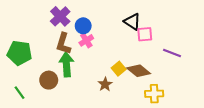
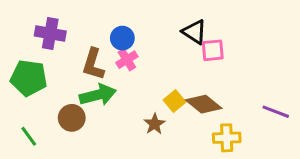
purple cross: (60, 16) -> (50, 33), moved, turned -36
purple line: (172, 53) -> (276, 112), moved
green arrow: (66, 64) -> (98, 95), turned 80

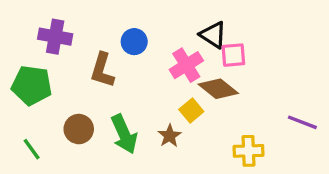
pink cross: (127, 60) -> (186, 65), moved, size x1.4
green arrow: (98, 95) -> (124, 134), moved, turned 80
brown diamond: (204, 104) -> (218, 89), moved

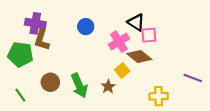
brown L-shape: (102, 70) -> (42, 39), moved

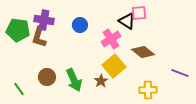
purple cross: (35, 23) -> (44, 20), moved
pink square: (149, 35) -> (139, 13), moved
green pentagon: (20, 54) -> (18, 30), moved
brown diamond: (139, 57) -> (143, 52), moved
yellow square: (122, 70) -> (114, 66), size x1.6

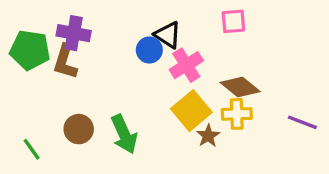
black triangle: (127, 21) -> (168, 35), moved
blue circle: (80, 25) -> (149, 50), moved
brown star: (101, 81) -> (208, 136), moved
yellow cross: (148, 90) -> (237, 114), moved

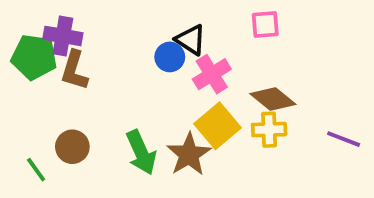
purple cross: (74, 33) -> (63, 36), moved
brown circle: (79, 129) -> (72, 147), moved
brown star: (208, 136) -> (189, 154), moved, size x1.6

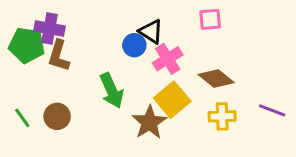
yellow cross: (269, 130) -> (222, 116), moved
green arrow: (141, 152) -> (112, 91), moved
green line: (36, 170) -> (22, 118), moved

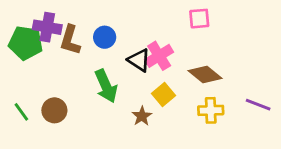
black triangle: (151, 32) -> (139, 60), moved
blue circle: (134, 45) -> (105, 37), moved
brown L-shape: (59, 56) -> (70, 40), moved
yellow square: (172, 100) -> (163, 95), size x0.7
brown star: (149, 122) -> (142, 116), size x0.6

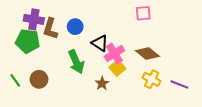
green pentagon: (26, 43) -> (28, 41), moved
pink cross: (159, 56) -> (114, 54), moved
purple line: (258, 105) -> (179, 84), moved
yellow cross: (211, 110) -> (152, 79), turned 30

